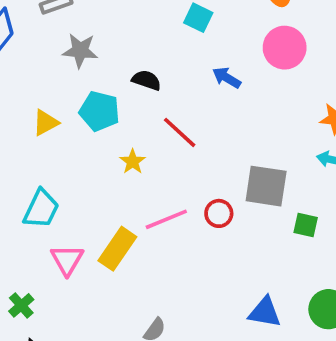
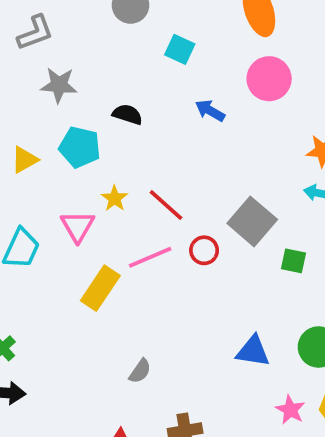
red line: (180, 132) -> (166, 205), moved
gray square: (266, 186) -> (252, 221), turned 33
pink triangle: (67, 260) -> (78, 226), moved

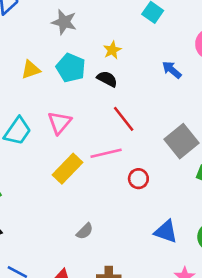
blue arrow: (210, 111) -> (172, 70), moved
black semicircle: (127, 114) -> (107, 79), moved
yellow star: (115, 198) -> (112, 50), moved
red circle: (204, 250) -> (138, 179), moved

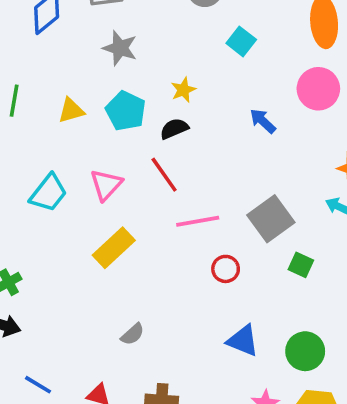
black semicircle: (107, 79) -> (174, 129), turned -54
red line: (124, 119) -> (164, 175), moved
pink line: (106, 153) -> (198, 221), moved
red circle: (138, 179) -> (226, 269), moved

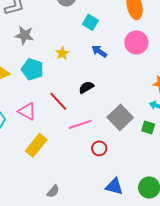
blue arrow: (263, 121) -> (99, 51), moved
black semicircle: (174, 129) -> (86, 87), moved
pink triangle: (106, 185) -> (27, 111), turned -36
green square: (301, 265) -> (148, 127), moved

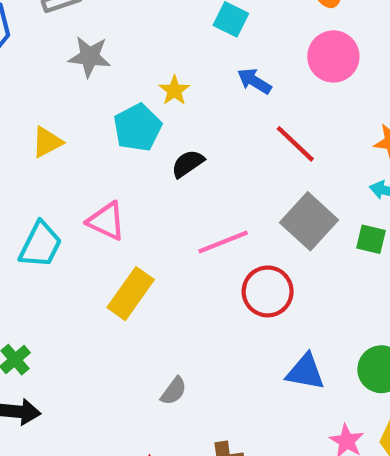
cyan pentagon: (32, 69) -> (138, 128), moved, turned 30
black semicircle: (86, 87) -> (188, 164), moved
red line: (58, 101) -> (295, 144), moved
red circle: (99, 148) -> (268, 291), size x1.5

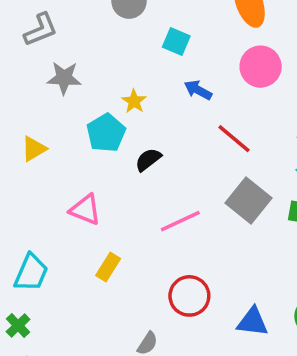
cyan trapezoid: (40, 245) -> (31, 273), moved
red circle: (268, 291) -> (189, 296), moved
yellow rectangle: (131, 294) -> (108, 267), size x0.7

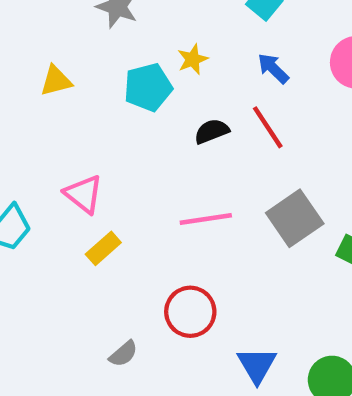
red line: (234, 139) -> (268, 127), moved
black semicircle: (148, 160) -> (212, 131), moved
pink triangle: (85, 210) -> (84, 194), moved
blue triangle: (253, 322) -> (257, 365), turned 36

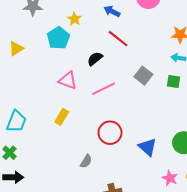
black semicircle: (212, 131) -> (95, 59), moved
pink triangle: (84, 194) -> (68, 80), moved
gray square: (295, 218) -> (143, 76), size x0.7

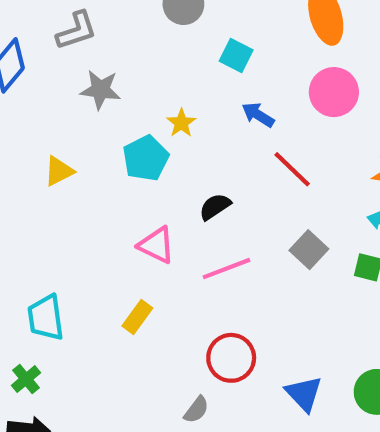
red line: (118, 39) -> (292, 169), moved
cyan trapezoid: (16, 121) -> (46, 318), turned 145
gray semicircle: (86, 161) -> (196, 410), moved

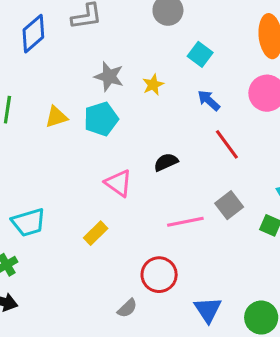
gray star: (100, 90) -> (109, 76), moved
yellow star: (181, 123) -> (153, 85), moved
cyan pentagon: (146, 158) -> (101, 119), moved
pink line: (226, 269) -> (185, 222), moved
cyan trapezoid: (46, 318) -> (29, 222), turned -108

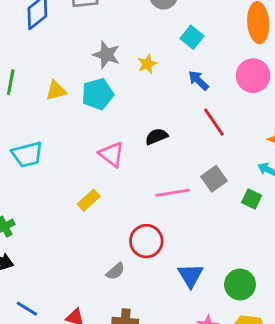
cyan trapezoid: (29, 222) -> (27, 155), moved

